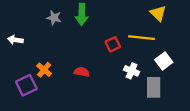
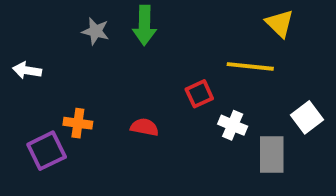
red square: (113, 44) -> (199, 94), moved
white square: (164, 61) -> (307, 117), moved
orange cross: (44, 70) -> (78, 123), turned -32

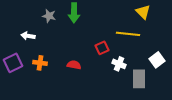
white arrow: (27, 70) -> (28, 36), moved
purple square: (47, 151) -> (13, 63), moved

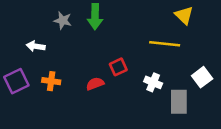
red square: (102, 48) -> (118, 67), moved
red semicircle: (74, 65) -> (95, 84), turned -32

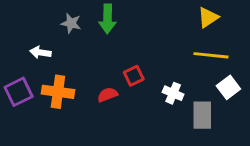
yellow triangle: (184, 15) -> (208, 17), turned 42
yellow line: (165, 44) -> (211, 55), moved
orange cross: (51, 81) -> (58, 92), size x1.5

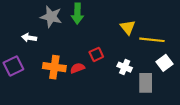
yellow triangle: (208, 17) -> (128, 27), moved, turned -35
gray star: (71, 23) -> (51, 17), size x1.5
orange cross: (58, 92) -> (54, 67), moved

